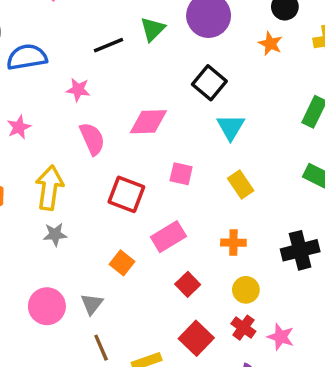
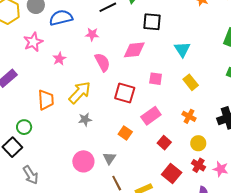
black square: (209, 83) -> (152, 22), moved, turned -30
yellow arrow: (49, 188) -> (80, 92), turned 40
orange cross: (233, 243) -> (189, 116), turned 32

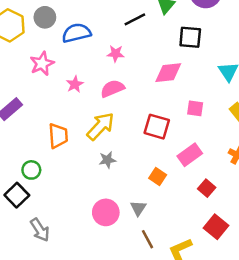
pink semicircle: (102, 62) -> (112, 89), moved, turned -84

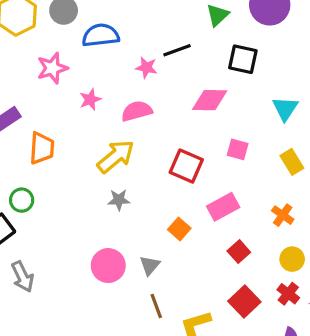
black line: (135, 19) -> (177, 50), moved
orange trapezoid: (58, 136) -> (42, 148), moved

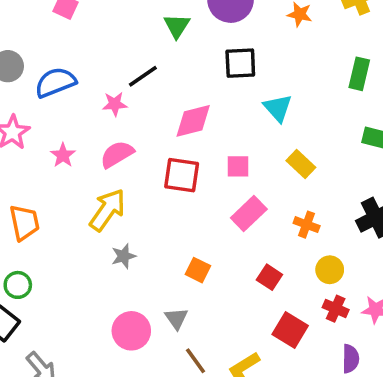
black square: (243, 59) -> (240, 63), moved
red square: (186, 166) -> (182, 175), moved
pink rectangle: (223, 207) -> (249, 213), moved

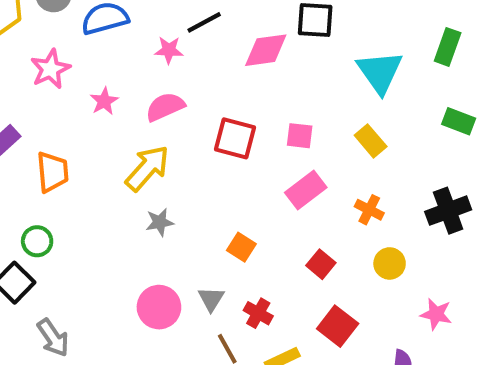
cyan triangle: (278, 108) -> (380, 72), moved, size x1.4
pink diamond: (193, 121) -> (266, 50), moved
red cross: (336, 309) -> (258, 313), moved

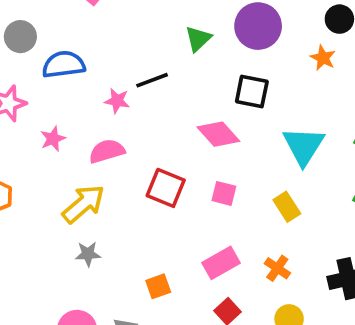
pink diamond: (266, 50) -> (218, 134), moved, turned 48
pink rectangle: (306, 190) -> (221, 263), moved
orange square: (241, 247) -> (158, 286), turned 30

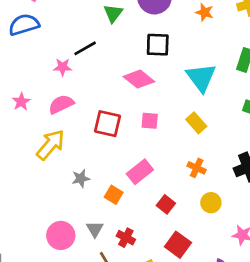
blue semicircle: (64, 65) -> (24, 25), moved
gray star: (88, 254) -> (81, 178), moved
pink rectangle: (221, 263) -> (140, 172), moved
orange square: (158, 286) -> (114, 195), turned -30

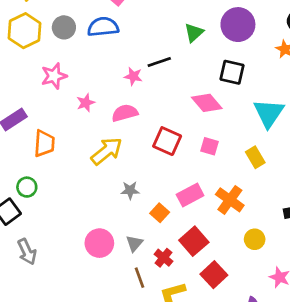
orange cross: (197, 168) -> (230, 200), moved, size x1.5
red square: (166, 204) -> (194, 241), moved, size x1.5

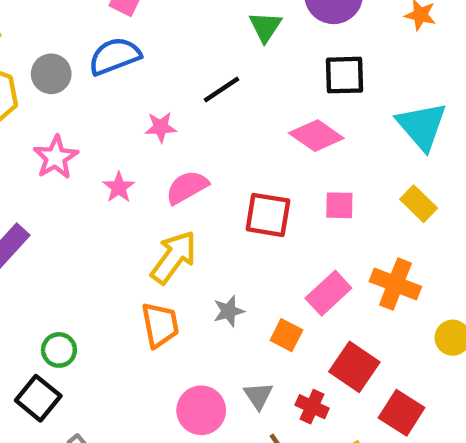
pink star: (133, 76) -> (161, 127), moved
orange trapezoid: (44, 143) -> (160, 325), moved

